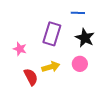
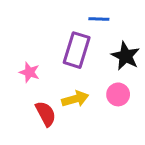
blue line: (78, 13) -> (99, 19), moved

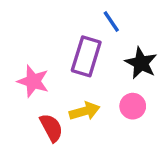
blue line: (99, 19) -> (111, 21), turned 54
pink star: (29, 72) -> (33, 81), size x1.4

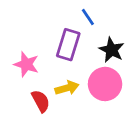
pink circle: (133, 106) -> (105, 84), size x1.6

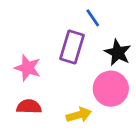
yellow arrow: (67, 88) -> (79, 115), moved
red semicircle: (41, 101) -> (29, 107), moved, turned -60

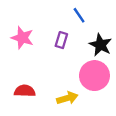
purple rectangle: (72, 47) -> (61, 40), size x0.6
pink star: (28, 68) -> (22, 38), moved

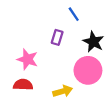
pink star: (22, 38) -> (27, 59), moved

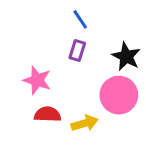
blue line: (74, 14) -> (80, 19), moved
red semicircle: (23, 85) -> (48, 114), moved

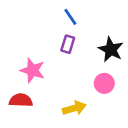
pink circle: (119, 95) -> (104, 83), size x0.6
red semicircle: (48, 114) -> (21, 100), moved

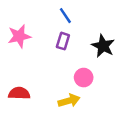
pink star: (33, 70) -> (19, 36), moved, turned -30
pink circle: (104, 83) -> (84, 78), moved

